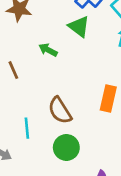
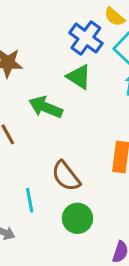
green arrow: (48, 50) -> (46, 107), size x1.5

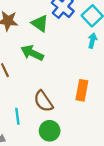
green triangle: (79, 77) -> (40, 23), moved

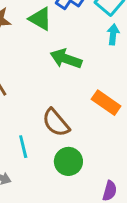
green arrow: (32, 53) -> (66, 59), moved
orange rectangle: (82, 90) -> (106, 103), turned -60

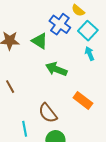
cyan arrow: (113, 34) -> (90, 54), turned -32

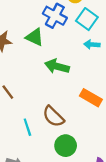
cyan arrow: (90, 54) -> (92, 44), turned -56
cyan line: (25, 129) -> (27, 127), moved

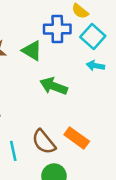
blue cross: (55, 16) -> (57, 29), turned -35
orange rectangle: (91, 98) -> (77, 138), moved

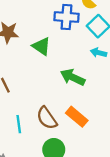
green triangle: (32, 51) -> (41, 46), moved
green arrow: (54, 86) -> (73, 77), moved

